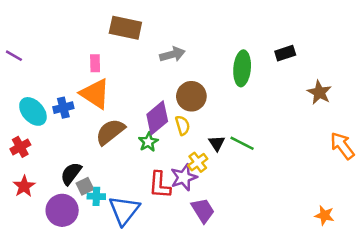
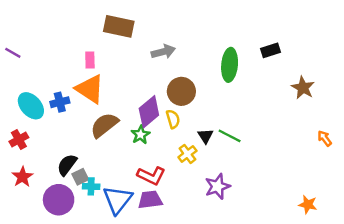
orange arrow: (342, 146) -> (325, 138), size x0.6
purple star: (184, 177) -> (218, 186), moved
red L-shape: (160, 185) -> (151, 176), turned -68
purple trapezoid: (203, 210) -> (150, 200), moved, turned -65

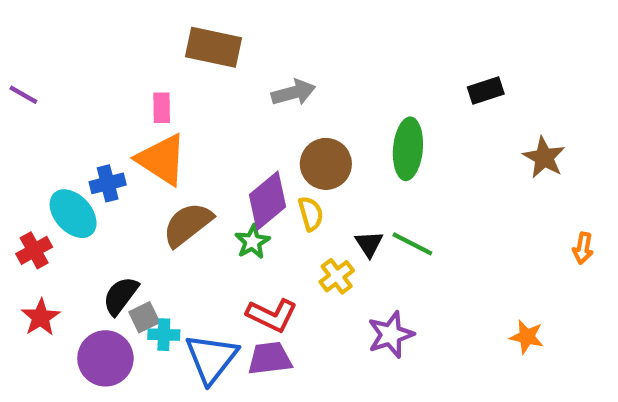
green ellipse: (230, 65) -> (408, 149), moved
cyan ellipse: (31, 106) -> (73, 214), moved
orange arrow: (325, 138) -> (583, 248), turned -133
orange star: (308, 205) -> (527, 337), moved

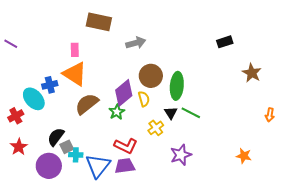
green ellipse: (408, 149) -> (177, 86), moved

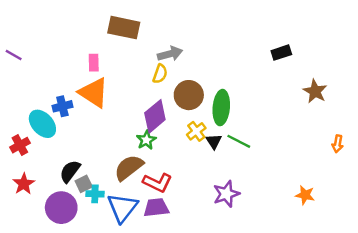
yellow semicircle: (144, 99) -> (160, 74), moved, turned 35
brown semicircle: (87, 104) -> (129, 168), moved
yellow cross: (156, 128) -> (196, 131), moved

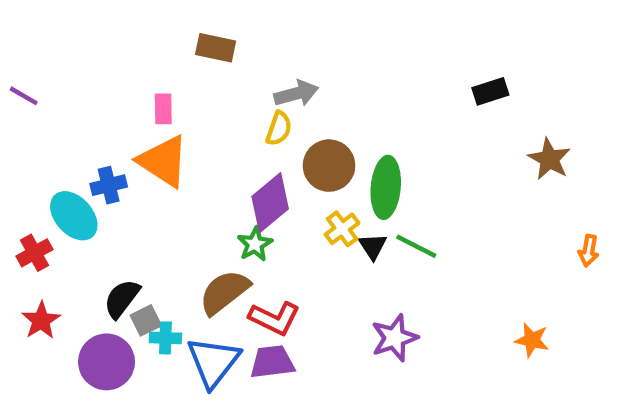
brown rectangle: (124, 28) -> (216, 48), size x0.7

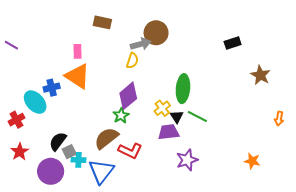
brown circle: (329, 166) -> (156, 33), moved
purple trapezoid: (272, 362) -> (168, 132), moved

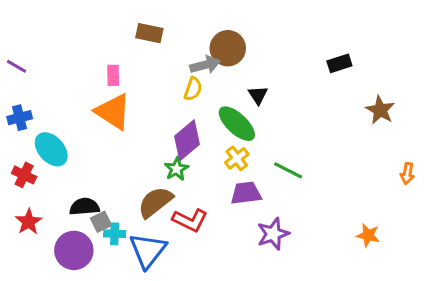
blue cross: (52, 88) -> (20, 118), moved
green ellipse: (183, 89) -> (237, 124), moved, turned -52
black triangle: (177, 117) -> (258, 95), moved
red cross: (16, 120) -> (24, 175), turned -35
black semicircle: (58, 141) -> (84, 207), turned 48

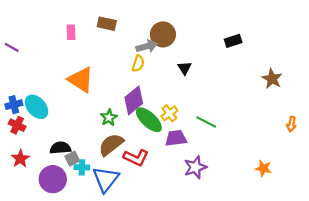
black rectangle: (339, 63) -> (233, 41), moved
pink rectangle: (113, 75) -> (71, 32), moved
blue cross: (20, 118) -> (14, 105), moved
green ellipse: (237, 124) -> (149, 120), moved
green star: (176, 169) -> (109, 118), moved

